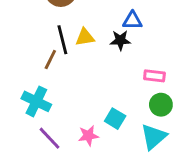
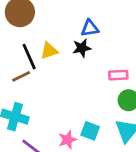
brown line: (50, 60) -> (21, 76), turned 48
cyan square: (115, 119) -> (90, 131), moved

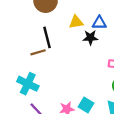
yellow triangle: (49, 51) -> (76, 22), moved

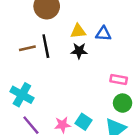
black star: (90, 38) -> (79, 51), moved
brown line: (38, 52) -> (27, 48), moved

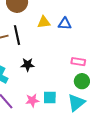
black star: (79, 51) -> (28, 65), moved
cyan square: (84, 122) -> (50, 97), turned -32

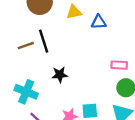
yellow triangle: (44, 22) -> (74, 12), moved

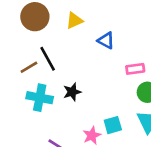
blue triangle: (99, 22) -> (106, 40), moved, turned 42
cyan cross: (26, 92) -> (40, 98), moved

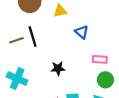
black star: (72, 92) -> (58, 68), moved
cyan cross: (40, 98) -> (17, 79), moved

